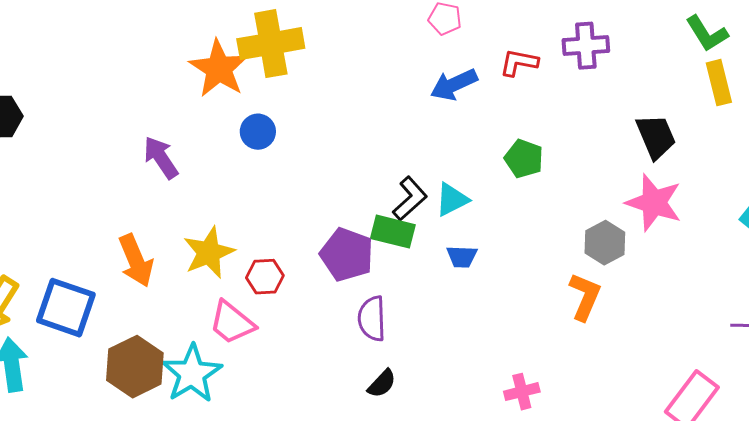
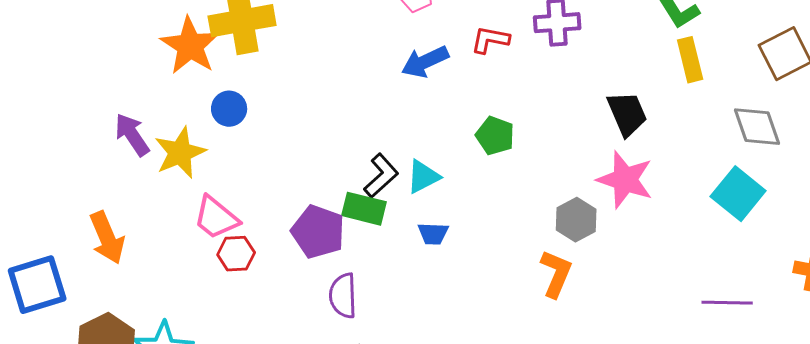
yellow star: (209, 253) -> (180, 153), moved
blue square: (66, 308) -> (37, 285), turned -36
pink trapezoid: (232, 323) -> (216, 218), moved

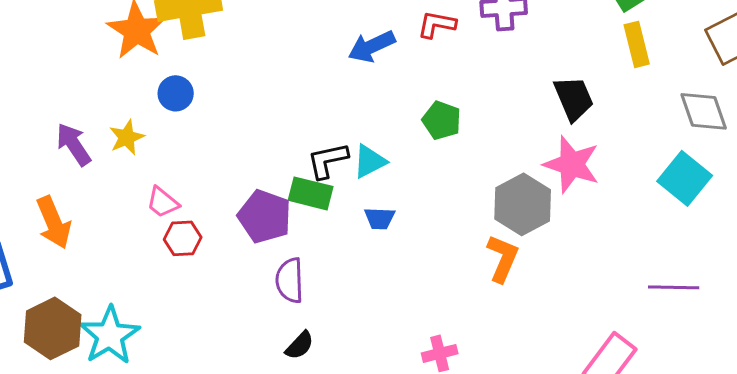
purple arrow: (132, 135) -> (74, 144), moved
yellow star: (180, 153) -> (127, 137), size x0.7
black L-shape: (381, 176) -> (328, 160), turned -150
pink trapezoid: (216, 218) -> (163, 202), size x0.7
gray hexagon: (576, 220) -> (523, 204), size x1.4

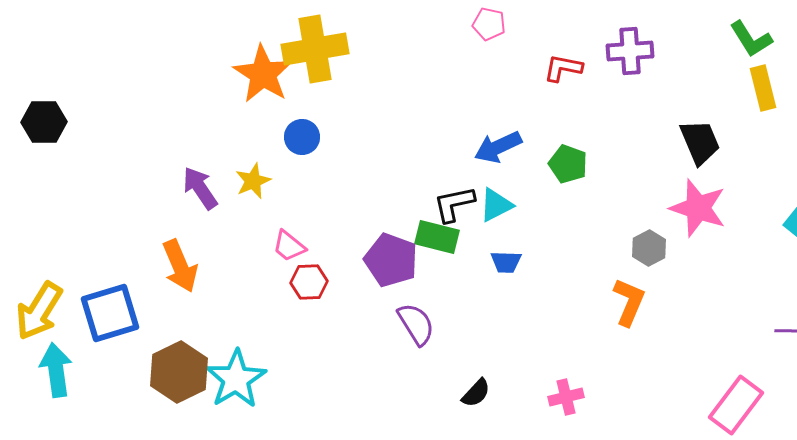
blue arrow: (372, 46) -> (498, 147), moved
gray hexagon: (523, 204) -> (649, 248), size x0.6
purple semicircle: (290, 280) -> (416, 324), turned 150
black semicircle: (300, 345) -> (476, 393), moved

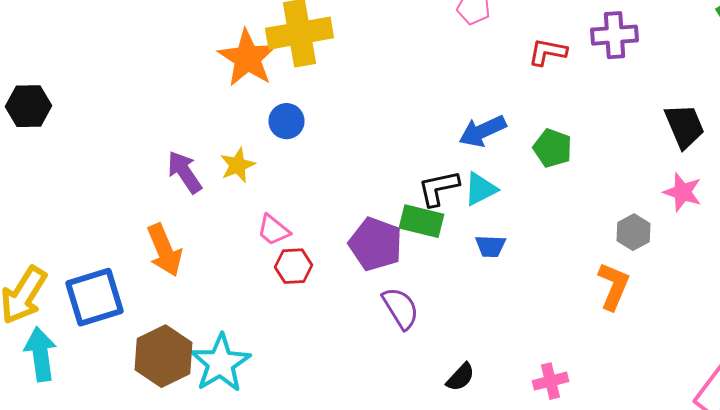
pink star: (698, 208) -> (682, 192), size x0.7

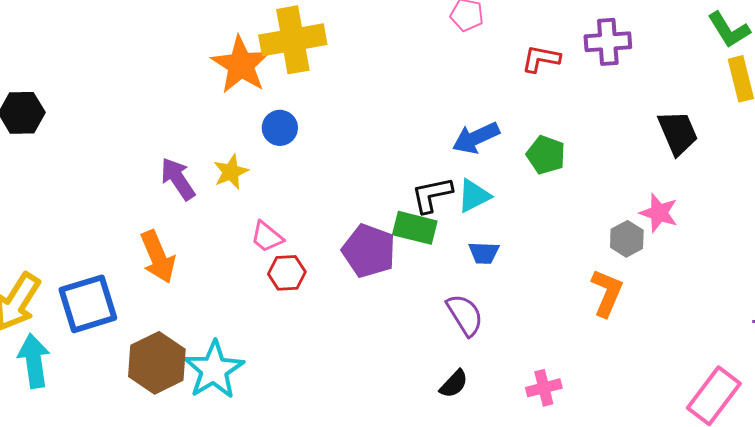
pink star: (682, 192) -> (659, 213), moved
purple semicircle: (400, 308) -> (465, 315), moved

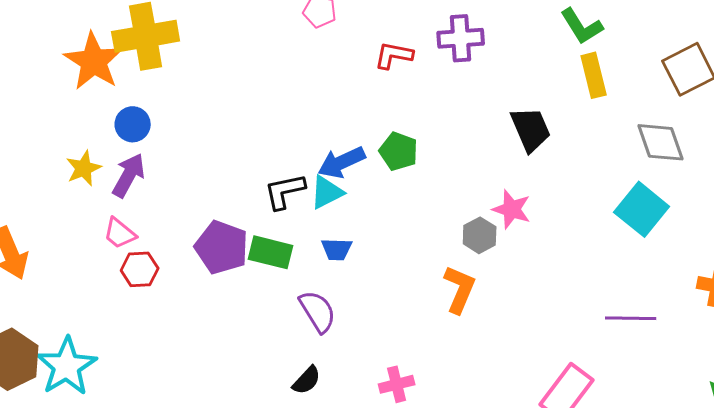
blue arrow: (476, 138) -> (342, 162), moved
purple arrow: (178, 179) -> (129, 175), moved, turned 63
green rectangle: (415, 228) -> (271, 252), moved

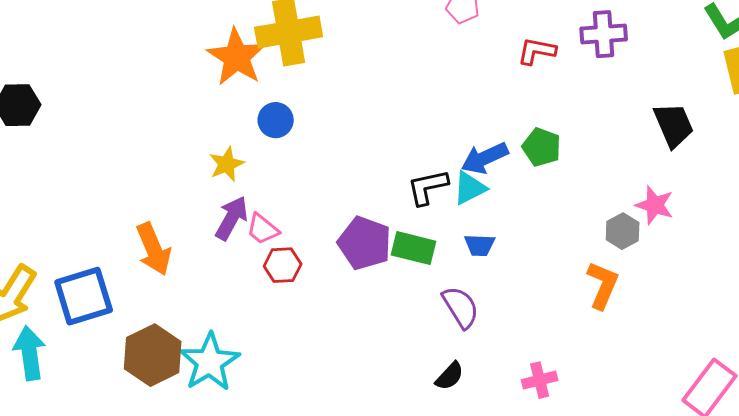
purple arrow: (129, 175) -> (232, 218), moved

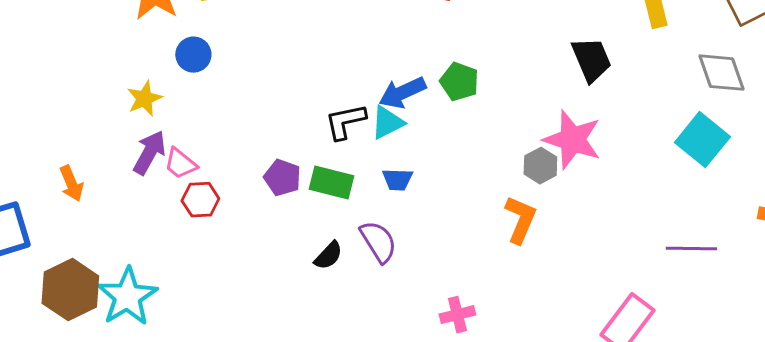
pink star: (655, 205) -> (572, 140), size x1.5
purple pentagon: (365, 243) -> (282, 178), size x0.7
orange arrow: (154, 249) -> (71, 184), size x0.7
black semicircle: (450, 376) -> (328, 256), moved

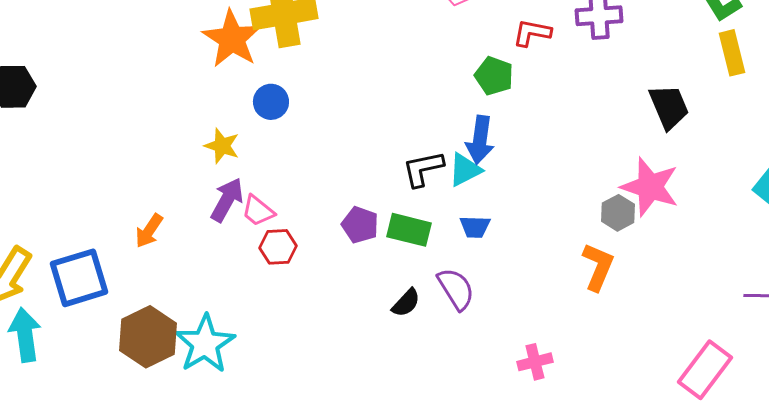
green pentagon: (459, 82) -> (494, 76), moved
blue arrow: (402, 93) -> (480, 140), turned -57
yellow star: (144, 99) -> (222, 146), turned -30
orange arrow: (71, 184) -> (149, 231), turned 57

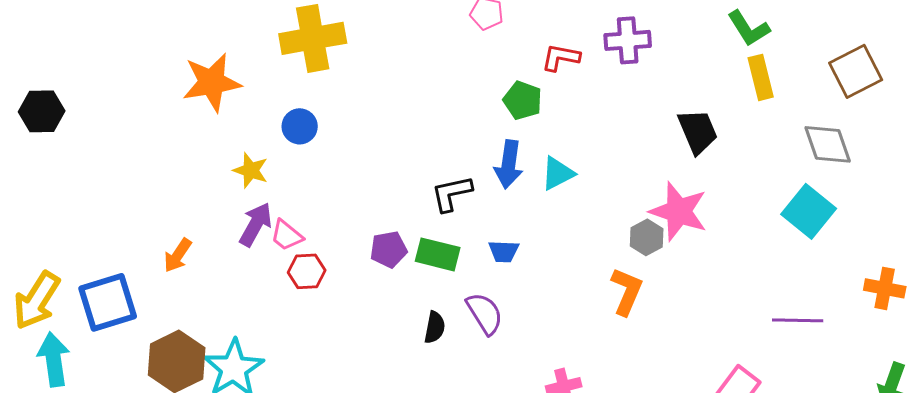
orange star: (232, 39) -> (212, 82), moved, turned 30
cyan triangle: (465, 170) -> (558, 173), moved
purple pentagon: (360, 225) -> (389, 249), turned -30
black semicircle: (406, 303) -> (435, 327), turned -32

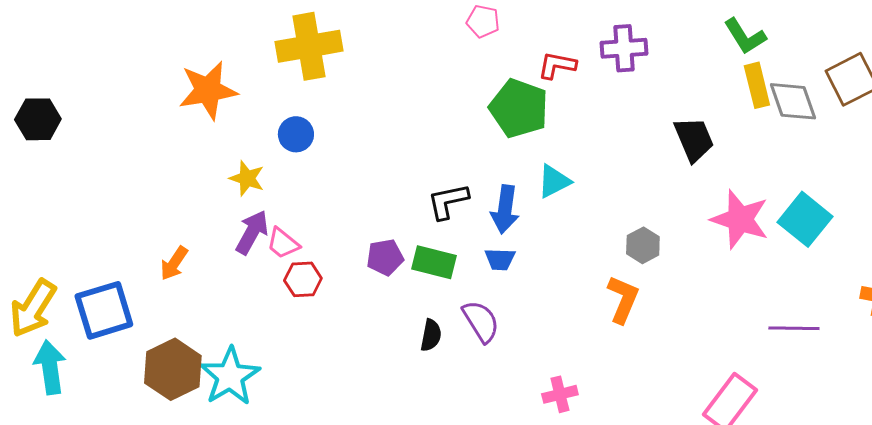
green pentagon: (523, 100) -> (519, 108), size x1.5
gray diamond: (828, 144) -> (793, 101), moved
blue arrow: (509, 164) -> (505, 209), moved
pink star: (679, 211) -> (740, 219), moved

